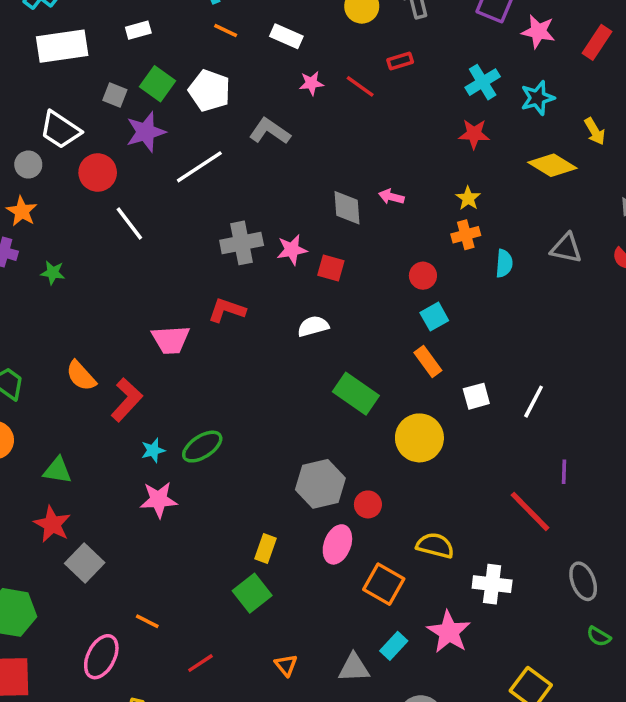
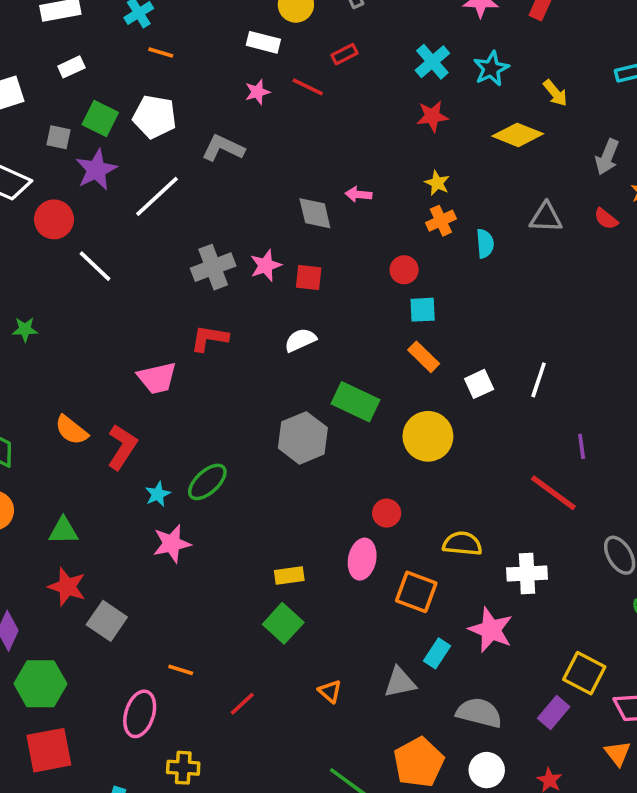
white rectangle: (286, 36) -> (263, 42), moved
cyan square: (434, 317) -> (423, 310), turned 36
gray hexagon: (320, 484) -> (303, 438), moved
yellow rectangle: (266, 549) -> (289, 575), turned 72

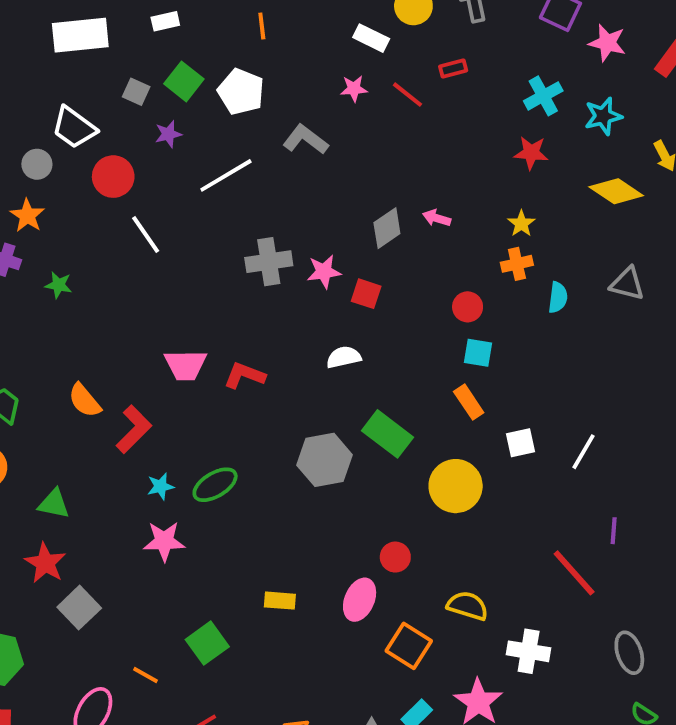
orange line: (161, 53) -> (262, 26), turned 55
purple star: (96, 170) -> (168, 134), size x0.6
gray diamond: (315, 213) -> (387, 228), turned 57
red L-shape: (209, 338) -> (245, 375), moved
green square: (283, 623) -> (207, 643), moved

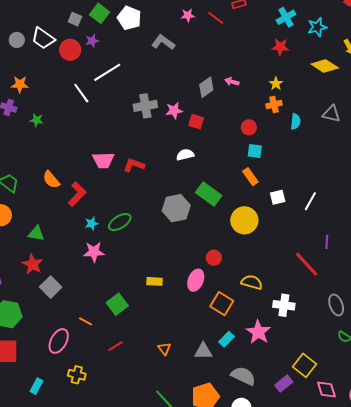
gray circle: (37, 164) -> (17, 40), moved
white line: (226, 175) -> (107, 72), moved
red circle: (113, 177) -> (70, 50), moved
orange star: (27, 216) -> (20, 84), turned -30

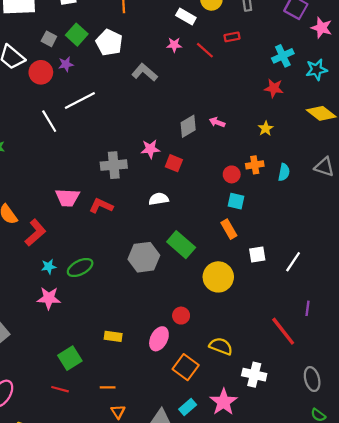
orange cross: (274, 105) -> (255, 165), moved
gray cross: (145, 106) -> (114, 165), moved
orange line: (86, 321) -> (108, 387), moved, turned -32
red line: (115, 346) -> (60, 389), moved, turned 42

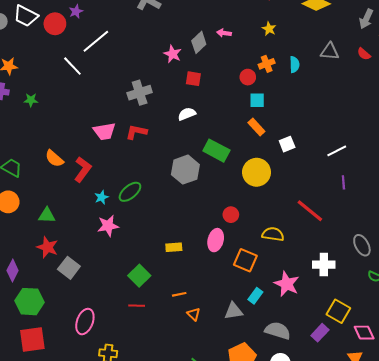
pink star: (150, 149) -> (173, 54), moved, turned -30
white line: (293, 262) -> (337, 151), moved, turned 42
red line: (283, 331) -> (310, 211), moved
white cross: (254, 375) -> (324, 265), moved

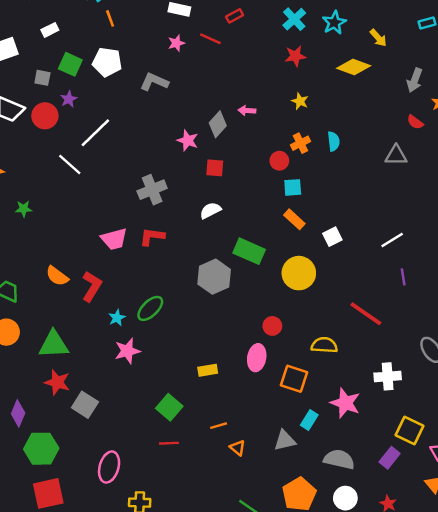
gray triangle: (330, 51) -> (396, 155), moved
green triangle: (47, 215) -> (54, 344), size x1.5

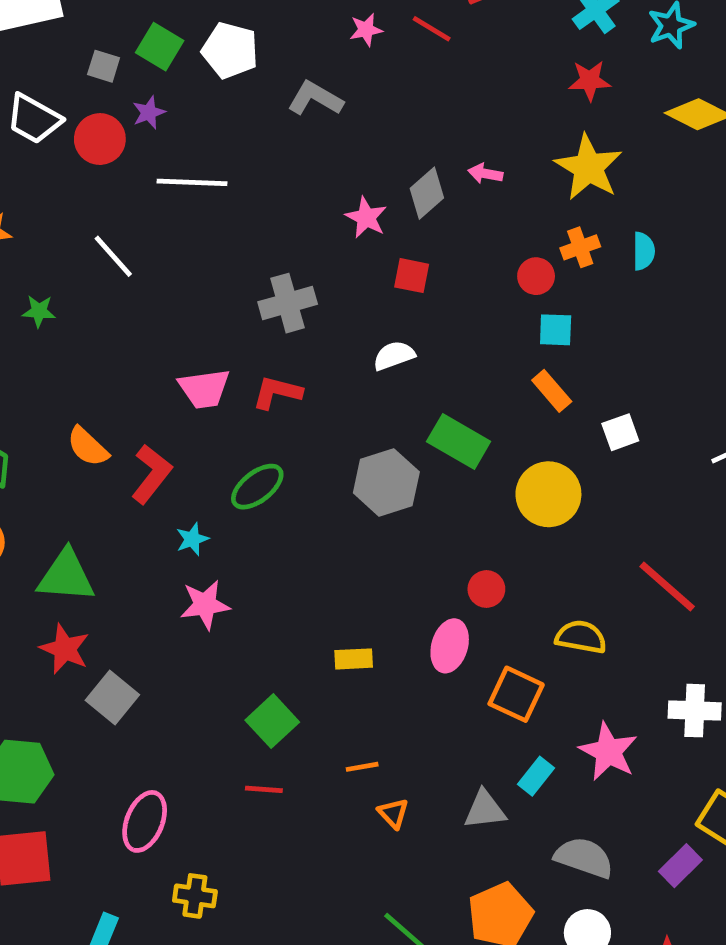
yellow star: (300, 101) -> (588, 167), size x2.0
white line: (95, 133) -> (192, 182), turned 40
white line: (70, 164) -> (113, 256), moved
green ellipse: (150, 308) -> (257, 487), moved

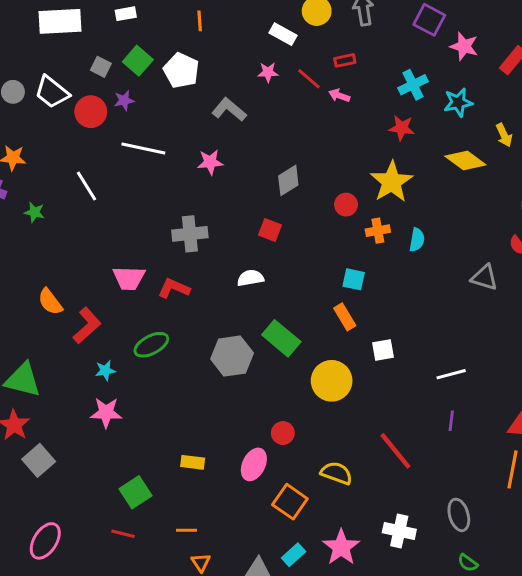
pink arrow: (485, 174) -> (339, 96), moved
pink star: (366, 217) -> (210, 162), moved, turned 30
red circle: (536, 276) -> (346, 205), moved

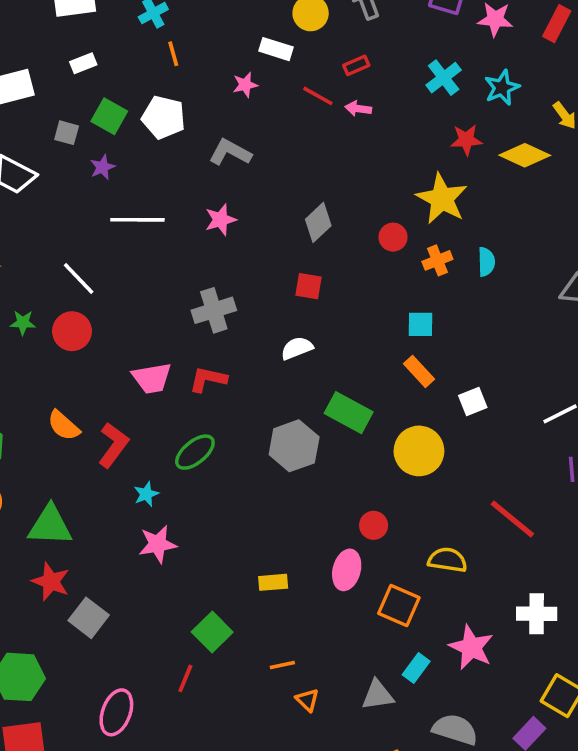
pink star: (268, 72) -> (245, 85), moved
red circle: (91, 112) -> (72, 331), moved
red star: (402, 128) -> (466, 140), moved
red line: (123, 534) -> (185, 678), moved, turned -70

